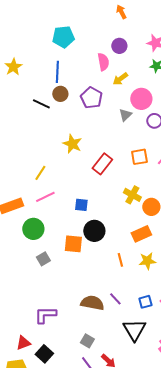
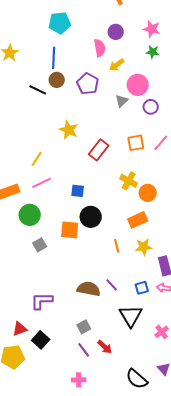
gray square: (87, 341) -> (84, 327), turned 32

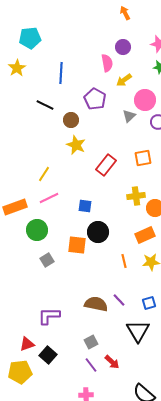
cyan pentagon: (60, 23) -> (30, 38), moved
brown circle: (57, 80) -> (71, 120), moved
yellow cross: (129, 181) -> (136, 196), turned -36

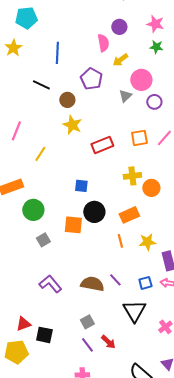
red rectangle: (106, 165) -> (102, 145), turned 30
pink line: (49, 198) -> (16, 131), moved, turned -42
orange rectangle: (145, 235) -> (129, 215), moved
purple L-shape: (49, 316) -> (50, 284), moved, turned 50
black square: (48, 355) -> (44, 335), turned -30

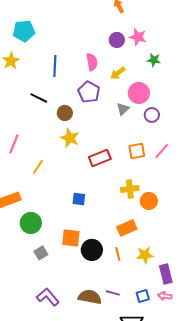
pink star: (155, 24) -> (138, 37), moved
pink semicircle: (103, 43) -> (92, 62), moved
black circle: (94, 212) -> (92, 250), moved
purple line: (115, 280) -> (113, 293), turned -32

